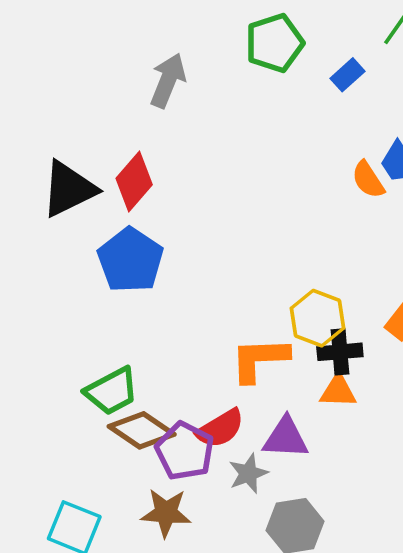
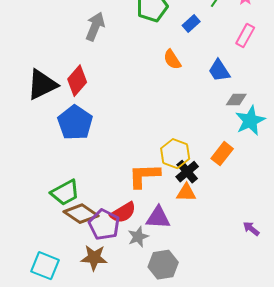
orange semicircle: (368, 180) -> (172, 60), moved
black cross: (340, 352) -> (187, 172), turned -35

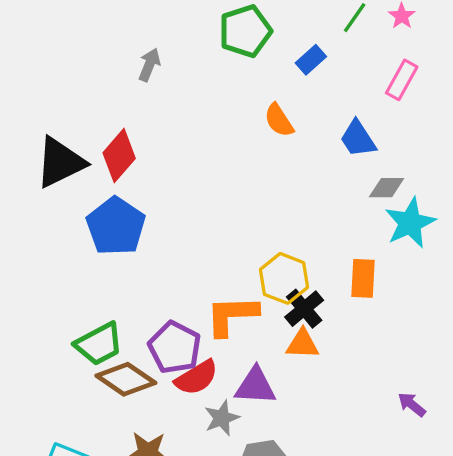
gray arrow: (95, 26) -> (149, 65), size x0.7
orange rectangle: (222, 154) -> (363, 278), turned -35
purple pentagon: (104, 225) -> (175, 347), moved

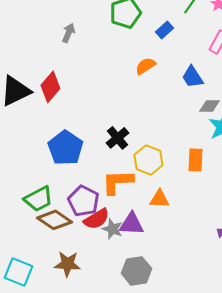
orange semicircle: (279, 120) -> (145, 66), turned 90
blue pentagon: (116, 226) -> (65, 148), moved
black cross: (304, 309) -> (117, 138), moved
gray star: (222, 418) -> (112, 229), moved, turned -30

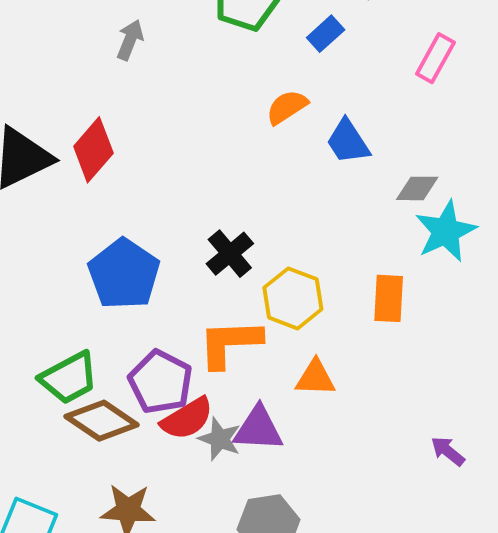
blue trapezoid: (192, 77) -> (348, 142), moved

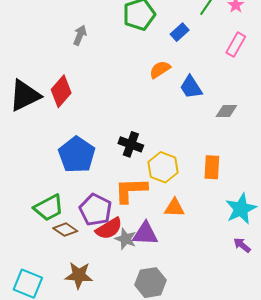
cyan star: (446, 231) -> (241, 209), moved
black cross: (230, 254) -> (131, 144), turned -30
brown diamond: (102, 421) -> (65, 230), size x0.7

